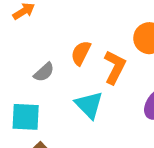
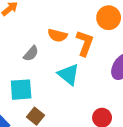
orange semicircle: (81, 53) -> (57, 35), turned -96

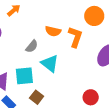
cyan triangle: (69, 74) -> (50, 63), moved

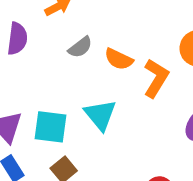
gray semicircle: (32, 46) -> (80, 47), moved

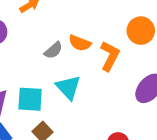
gray semicircle: (80, 47) -> (53, 50), moved

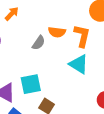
cyan triangle: (68, 87) -> (79, 64), moved

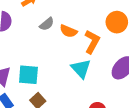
gray semicircle: (39, 43) -> (47, 24), moved

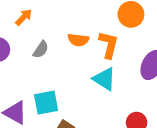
gray semicircle: (47, 24) -> (41, 50), moved

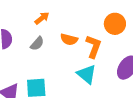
orange arrow: (24, 17) -> (42, 18), moved

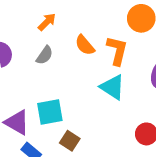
orange semicircle: (69, 39) -> (85, 45), turned 42

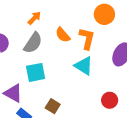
gray semicircle: (45, 55) -> (33, 43), size x1.5
cyan square: (50, 112) -> (36, 72), moved

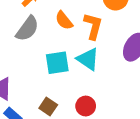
cyan square: (36, 72) -> (57, 63), moved
red circle: (110, 100) -> (86, 106), moved

